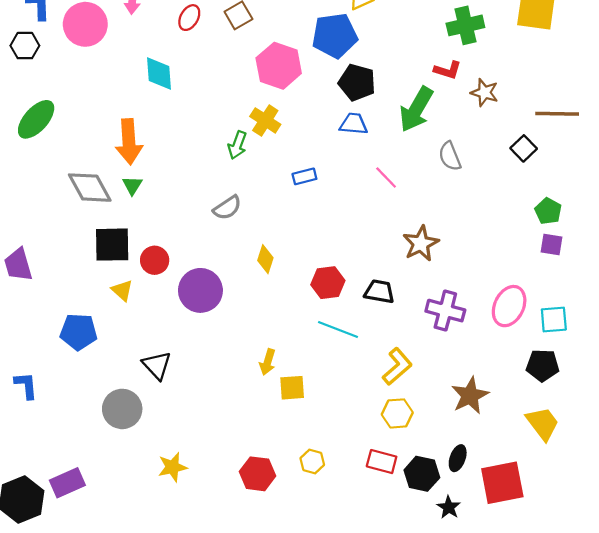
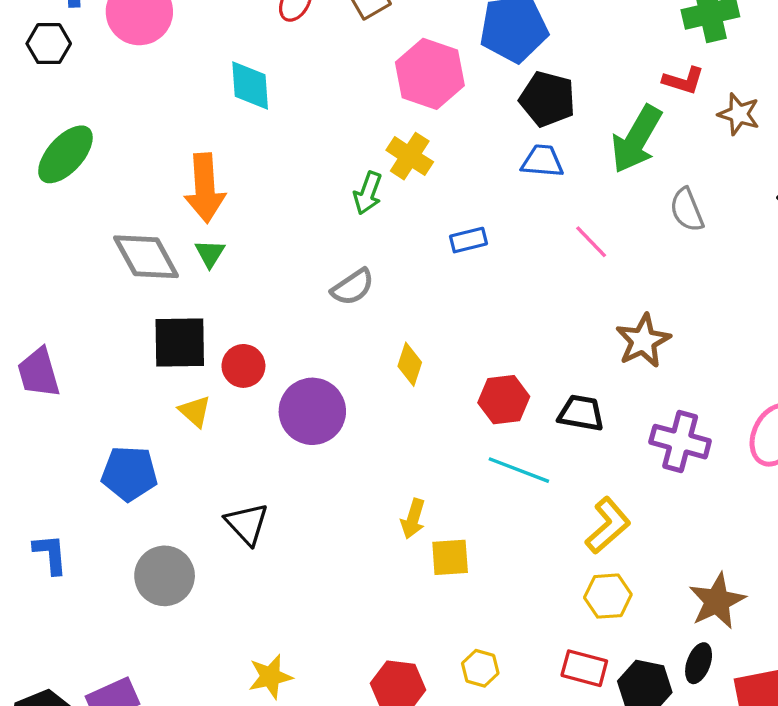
brown star: (470, 396) -> (717, 601), moved
gray circle: (122, 409) -> (165, 576), moved

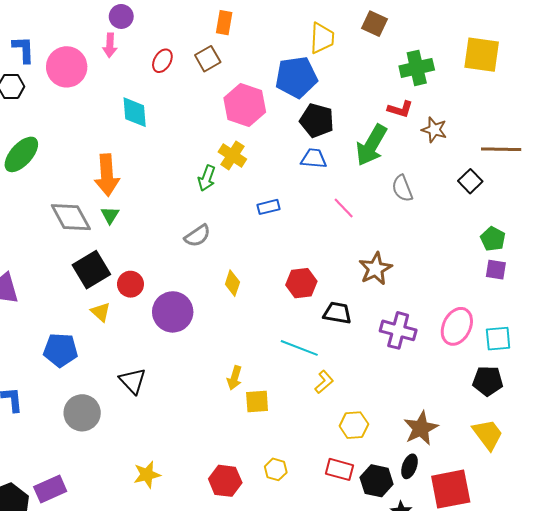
black square: (180, 342) -> (91, 270), turned -30
red hexagon: (504, 400) -> (301, 283), moved
yellow L-shape: (608, 525) -> (324, 382), moved, size x0.7

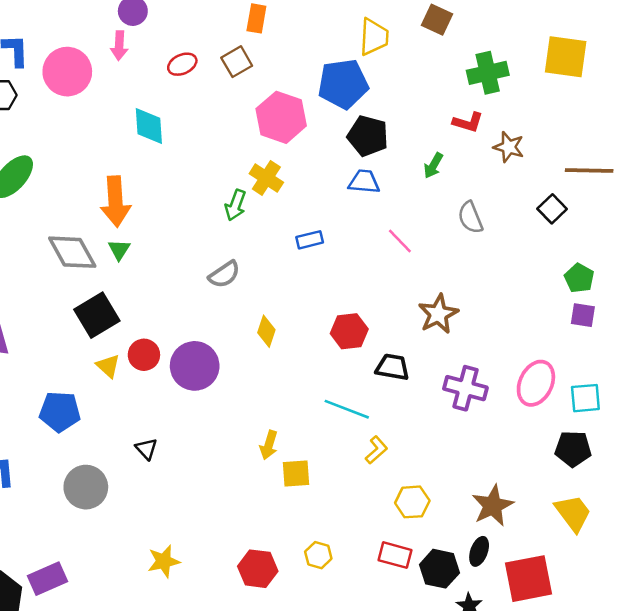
red ellipse: (162, 61) -> (182, 64), turned 35
green arrow: (371, 145) -> (433, 166), size x0.5
red circle: (130, 284) -> (144, 355), moved
black triangle: (133, 381) -> (146, 449), size x0.7

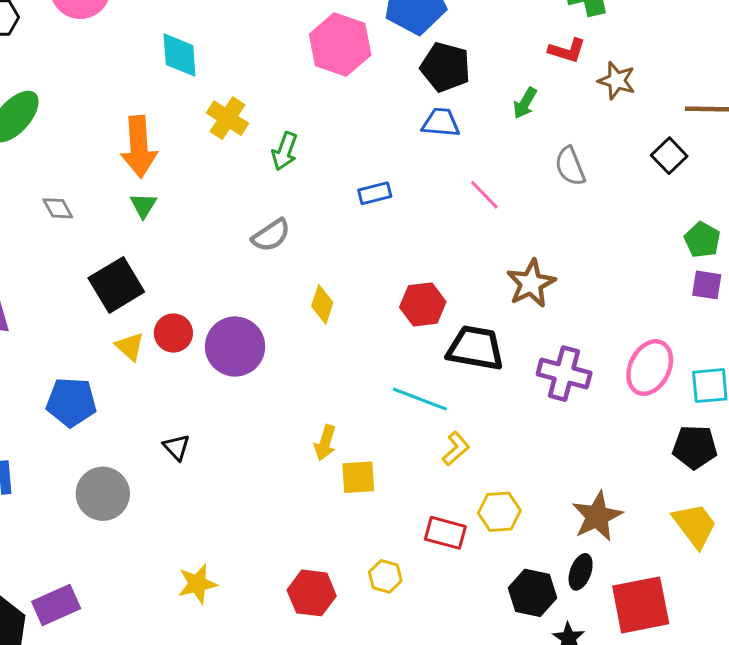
yellow cross: (266, 178) -> (228, 118), moved
gray diamond: (72, 252) -> (58, 208), moved, size x0.5
black trapezoid: (392, 367) -> (475, 348), size x1.4
red rectangle: (395, 555) -> (445, 533), moved

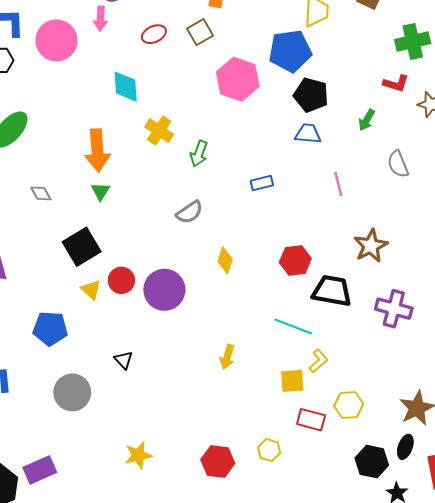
pink line: (484, 195) -> (338, 184), turned 30
yellow square: (358, 477) -> (292, 381), moved

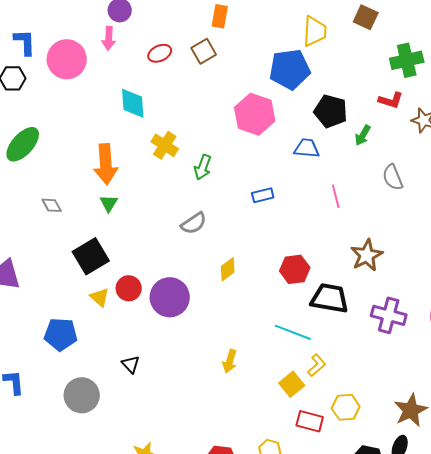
pink hexagon: (238, 79) -> (255, 114), moved
black pentagon: (311, 95) -> (331, 111), moved
yellow diamond: (225, 260) -> (228, 269), turned 35
yellow square: (292, 381) -> (292, 384), turned -35

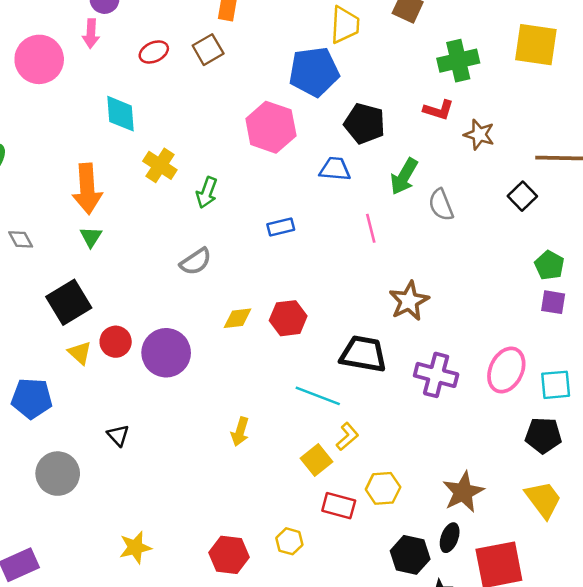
green arrow: (363, 135) -> (404, 176), moved, size x1.4
yellow diamond: (228, 269) -> (238, 318), turned 30
red hexagon: (295, 269) -> (288, 318), moved

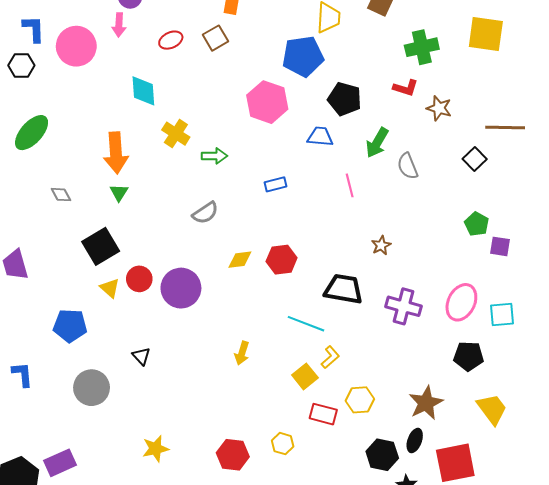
green arrow: (207, 193) -> (214, 156), turned -110
green pentagon: (549, 265) -> (477, 224), moved
brown star: (409, 301) -> (381, 245), size x0.6
black pentagon: (543, 435) -> (469, 356), moved

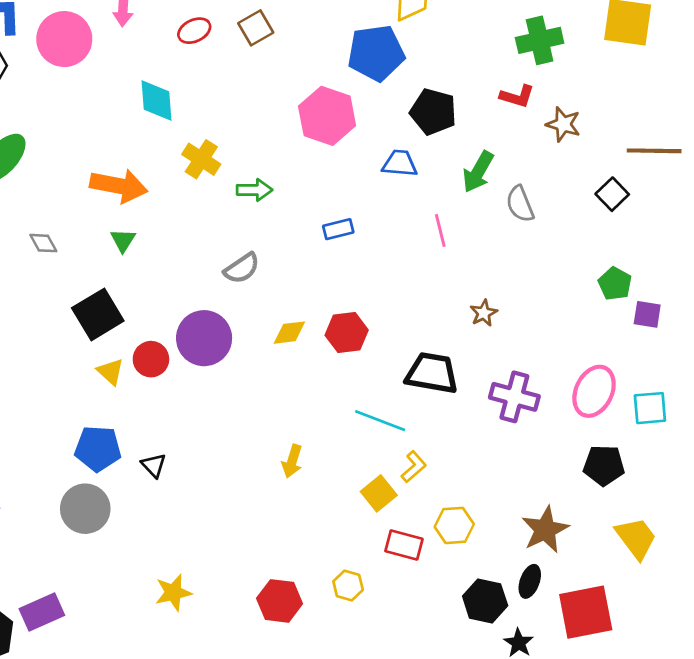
orange arrow: (116, 153) -> (119, 186), turned -75
purple circle: (181, 288) -> (204, 338), moved
blue pentagon: (70, 326) -> (98, 449), moved

